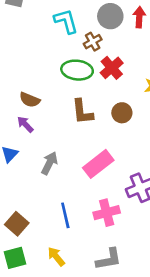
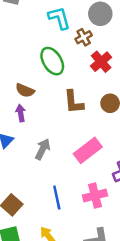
green ellipse: (77, 70) -> (52, 61), moved, turned 52
purple arrow: (25, 124) -> (21, 113), turned 35

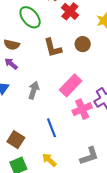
purple arrow: (21, 113) -> (11, 64), turned -32
pink cross: (95, 195) -> (82, 109), moved

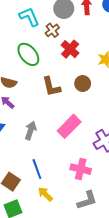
pink cross: (82, 109) -> (81, 169), moved, turned 36
blue line: (52, 128) -> (37, 169), moved
yellow arrow: (49, 160) -> (45, 194), moved

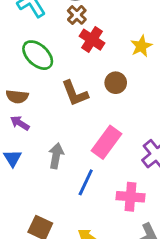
brown cross: (52, 30) -> (77, 15), moved
blue line: (37, 169) -> (86, 182), moved, turned 54

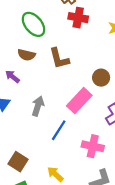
red cross: (92, 40) -> (78, 18), turned -30
brown circle: (116, 83) -> (101, 78), moved
brown semicircle: (17, 97) -> (26, 55), moved

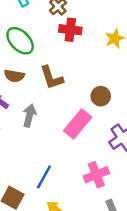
gray arrow: (38, 106) -> (29, 115), moved
blue line: (59, 130) -> (44, 177), moved
pink cross: (93, 146) -> (96, 175), turned -30

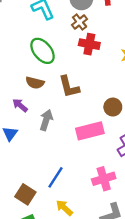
pink rectangle: (78, 124) -> (90, 131), turned 32

